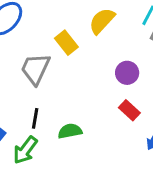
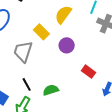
purple circle: (127, 73) -> (67, 45), moved
black line: (35, 118) -> (27, 84), turned -32

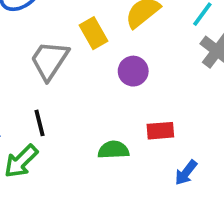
red rectangle: (88, 72) -> (160, 131), turned -56
green semicircle: (51, 90) -> (113, 150), moved

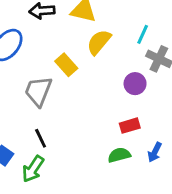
purple circle: (133, 71) -> (135, 84), moved
green semicircle: (113, 150) -> (119, 155), moved

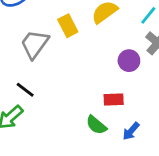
black line: (41, 138) -> (25, 90), turned -42
green semicircle: (119, 155) -> (96, 125), turned -140

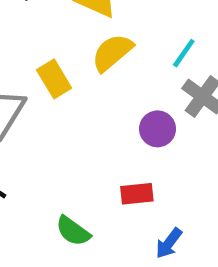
green semicircle: (96, 125) -> (73, 231), moved

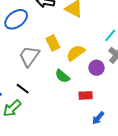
yellow semicircle: (112, 53) -> (76, 53), moved
green semicircle: (73, 231) -> (62, 76), moved

